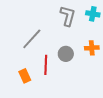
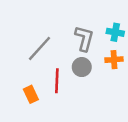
cyan cross: (93, 14) -> (115, 32), moved
gray L-shape: (68, 16) -> (84, 38), moved

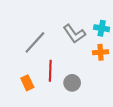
gray L-shape: (84, 38) -> (74, 34), turned 130
gray circle: (82, 67) -> (72, 83), moved

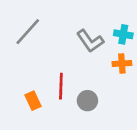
gray line: (35, 42) -> (28, 32), moved

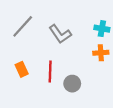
gray L-shape: (90, 41) -> (60, 34), moved
orange rectangle: (33, 101) -> (22, 69), moved

